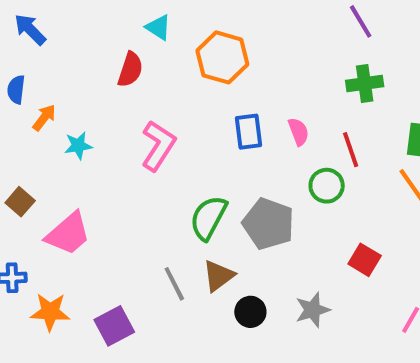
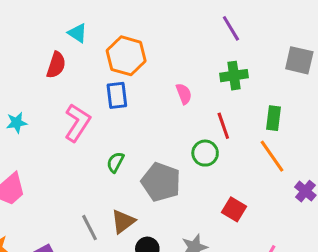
blue rectangle: (248, 132) -> (117, 95), moved
pink semicircle: (299, 132) -> (184, 94), moved
green semicircle: (208, 218) -> (115, 162), moved, size x0.6

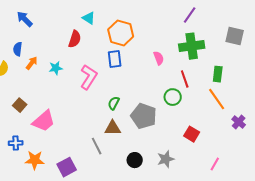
purple line: (231, 28) -> (190, 15), turned 66
green cross: (234, 76) -> (192, 46), size x1.4
cyan star: (17, 123) -> (56, 68), moved
brown triangle: (123, 221) -> (113, 128), moved, turned 36

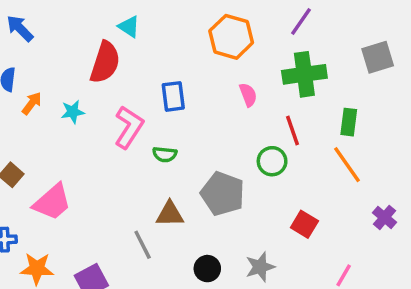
orange hexagon: (121, 33) -> (231, 37), moved
gray square: (235, 36) -> (378, 57), turned -30
red semicircle: (75, 39) -> (105, 62), size x1.4
green semicircle: (114, 103) -> (165, 154), moved, turned -112
purple cross: (239, 122) -> (384, 217), moved

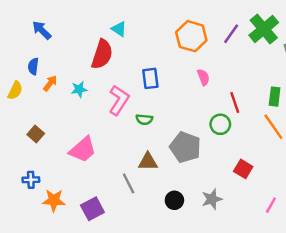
purple line: (301, 21) -> (231, 34), moved
green cross: (304, 74) -> (264, 29), moved, turned -32
pink trapezoid: (52, 202) -> (83, 150), moved

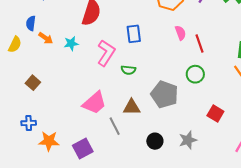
orange arrow: (50, 83) -> (46, 38), turned 88
red line: (235, 103) -> (200, 43), moved
pink trapezoid: (83, 150) -> (94, 103), moved

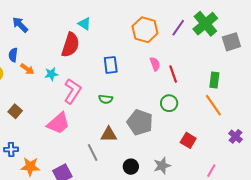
pink L-shape: (106, 53) -> (72, 91), moved
pink trapezoid: (94, 103) -> (58, 123), moved

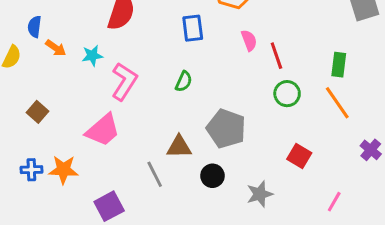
blue rectangle: (111, 65) -> (193, 28), moved
green semicircle: (106, 99) -> (184, 81), moved, turned -72
green circle: (169, 103) -> (287, 94), moved
orange star: (30, 167) -> (63, 170), moved
black circle: (131, 167) -> (212, 176), moved

